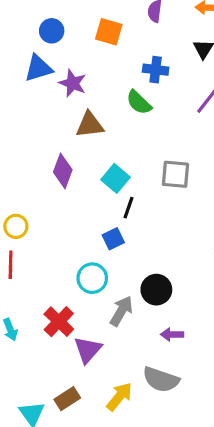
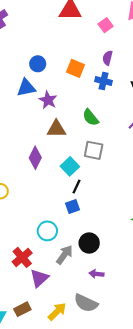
blue cross: (156, 70) -> (104, 81), moved
gray square: (175, 174) -> (94, 150), moved
blue square: (113, 239) -> (73, 207), moved

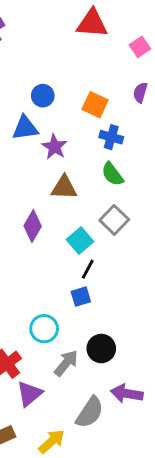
blue cross: (104, 81) -> (111, 137), moved
gray square: (94, 150) -> (114, 220), turned 30
purple arrow: (96, 274) -> (127, 394), moved, size x1.5
gray semicircle: (86, 303) -> (90, 412), moved, turned -85

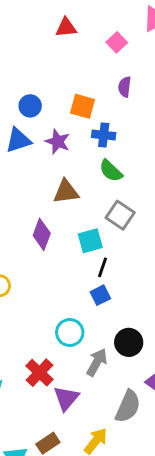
red triangle: (92, 23) -> (66, 27), size x0.7
purple star: (54, 147) -> (58, 142), moved
cyan square: (80, 240) -> (90, 241), turned 35

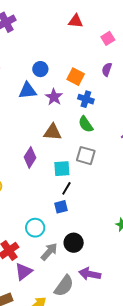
gray square: (120, 215) -> (86, 156), turned -30

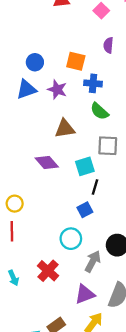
purple diamond: (30, 157) -> (47, 163), turned -60
blue square: (61, 207) -> (85, 210), moved
purple triangle: (23, 272) -> (85, 294), moved, turned 30

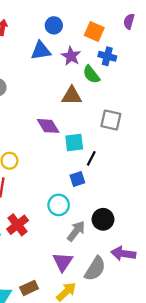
green semicircle: (99, 111) -> (91, 74), moved
cyan square: (85, 166) -> (74, 142), moved
red cross: (48, 271) -> (18, 225), moved
purple triangle: (85, 294) -> (63, 262), turned -45

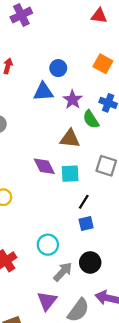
orange square: (94, 32) -> (103, 64), moved
cyan square: (74, 142) -> (70, 174), moved
blue square: (77, 179) -> (86, 223), moved

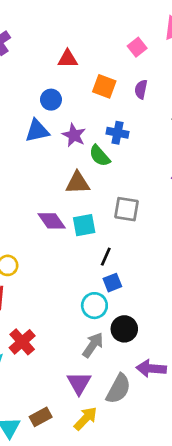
red triangle: (99, 16) -> (68, 59), moved
cyan circle: (48, 245) -> (94, 306), moved

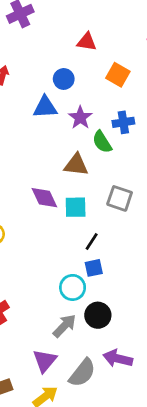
blue cross: (117, 133) -> (123, 122), turned -30

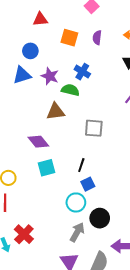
blue cross: (123, 122) -> (82, 72), turned -35
green semicircle: (102, 142) -> (70, 90), turned 150
cyan square: (76, 207) -> (47, 168), moved

